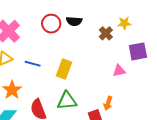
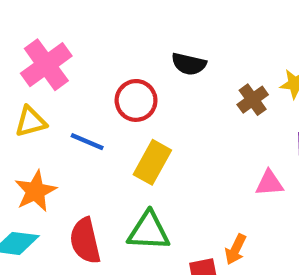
red circle: (51, 24) -> (136, 100), moved

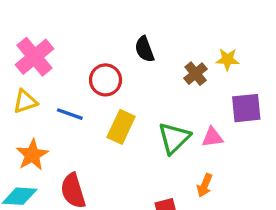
black semicircle: (189, 64) -> (144, 49), turned 60
green triangle: (149, 231) -> (174, 138), moved, turned -44
orange arrow: (236, 249) -> (205, 185), moved

